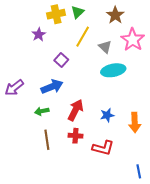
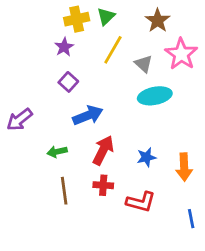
purple star: (39, 35) -> (64, 47), moved
purple square: (61, 60) -> (68, 82), moved
blue arrow: (52, 87) -> (88, 115), moved
blue line: (139, 171) -> (191, 219), moved

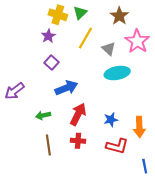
yellow cross: (77, 19) -> (58, 15), turned 30
red L-shape: (141, 202) -> (117, 146), moved

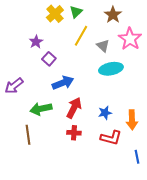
yellow cross: (58, 15) -> (55, 14), turned 30
purple star: (48, 36) -> (36, 42), moved
green arrow: (43, 115) -> (41, 109), size x1.5
brown line: (48, 145) -> (28, 135), moved

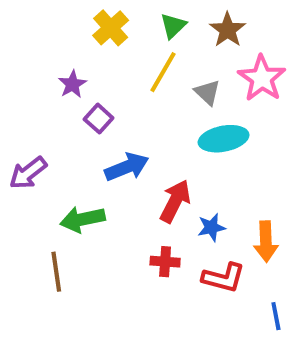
green triangle: (76, 12) -> (173, 26), moved
red arrow: (74, 108) -> (175, 201), moved
red cross: (74, 133) -> (165, 262), moved

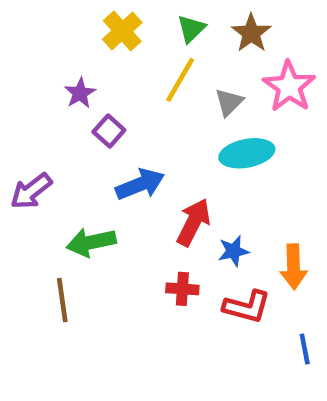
gray triangle: (207, 92) -> (229, 102), turned 32

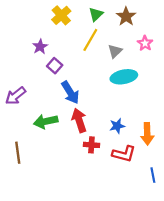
pink star: (289, 87) -> (145, 43), size x0.6
blue arrow: (140, 184) -> (70, 92), turned 80
red arrow: (193, 222) -> (79, 120), moved, turned -45
brown line: (62, 300) -> (18, 153), moved

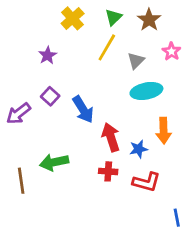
purple square: (55, 66) -> (50, 96), moved
red arrow: (79, 120) -> (111, 137), moved
green arrow: (46, 121) -> (54, 162), moved
orange arrow: (147, 134) -> (164, 131), moved
blue line: (153, 175) -> (177, 218), moved

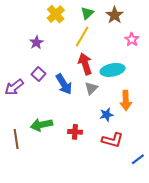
gray triangle: (136, 61) -> (91, 88), moved
red arrow: (111, 137) -> (85, 64), moved
red cross: (108, 171) -> (75, 132), moved
blue line: (177, 218) -> (138, 159), moved, turned 64

